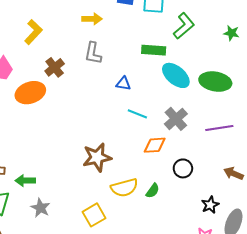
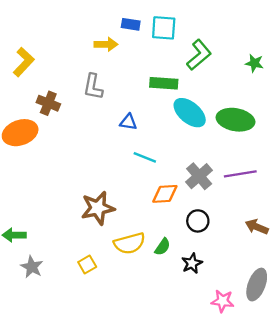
yellow arrow: (92, 19) -> (106, 44), moved
brown cross: (55, 67) -> (48, 103), turned -30
gray cross: (176, 119) -> (199, 176), moved
black star: (210, 205) -> (192, 263), moved
yellow square: (94, 215) -> (87, 265), moved, size x0.7

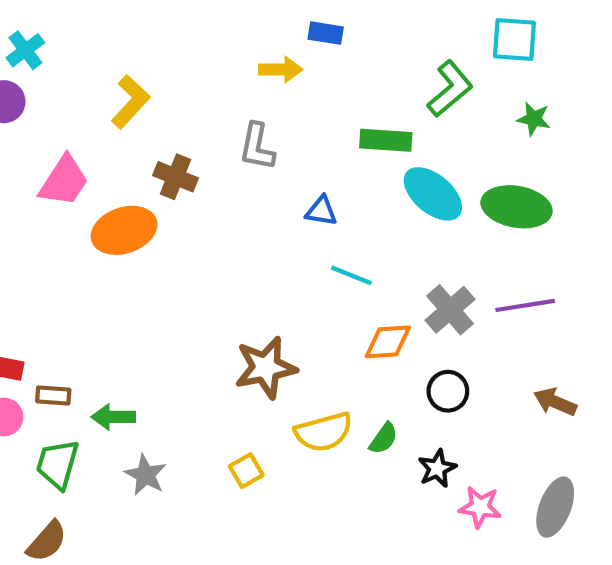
cyan square: (164, 28) -> (514, 39), moved
green star: (254, 63) -> (534, 119), moved
pink star: (223, 301) -> (480, 507), moved

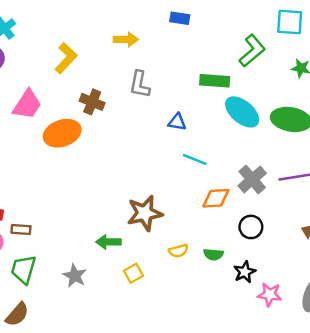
yellow arrow: (281, 69) -> (126, 39), moved
green arrow: (113, 417) -> (108, 242), moved
yellow semicircle: (324, 432) -> (178, 251), size x0.6
green semicircle: (384, 438) -> (213, 254), turned 60

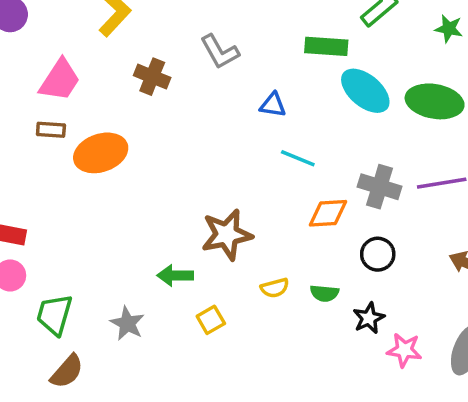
gray L-shape: (140, 84) -> (220, 52), turned -40
orange ellipse: (62, 133) -> (101, 153), moved
gray cross: (252, 179) -> (380, 187), turned -32
brown rectangle: (21, 229) -> (51, 130), moved
brown semicircle: (17, 314) -> (67, 371), moved

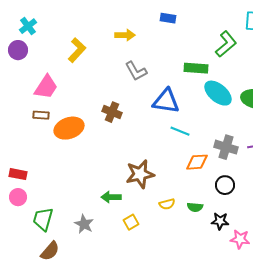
brown cross: (152, 77) -> (112, 112), moved
blue triangle: (273, 105) -> (166, 101), size x1.8
black star: (369, 318) -> (220, 221), turned 30

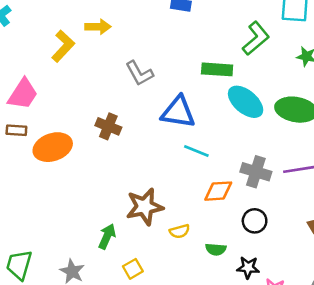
yellow arrow: (125, 35) -> (98, 27), moved
green arrow: (111, 197) -> (107, 236), turned 114
yellow semicircle: (167, 204) -> (180, 231), moved

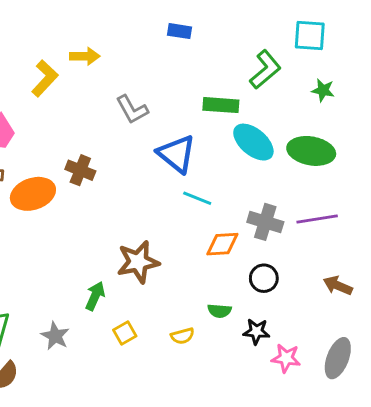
blue triangle: (178, 112) -> (177, 154), turned 30
brown cross: (108, 126) -> (80, 170), moved
yellow semicircle: (180, 231) -> (182, 336), moved

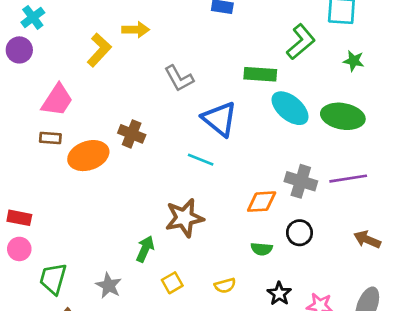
cyan line: (197, 198) -> (201, 160), moved
green semicircle: (219, 311) -> (262, 249), moved
black star: (256, 331) -> (279, 294), moved, turned 30

